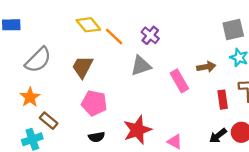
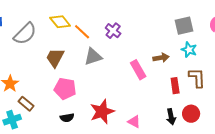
gray semicircle: (38, 60) -> (25, 34), moved
gray triangle: (141, 66) -> (93, 57), moved
black arrow: (218, 136) -> (171, 117), turned -63

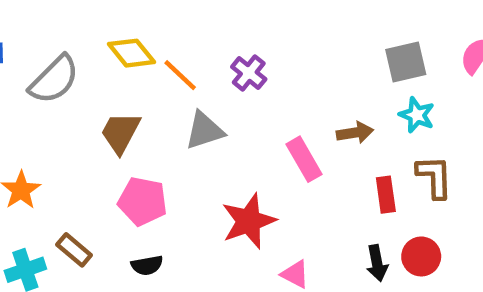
brown rectangle: (26, 104) -> (74, 250), moved
red star: (102, 112) -> (249, 221), moved

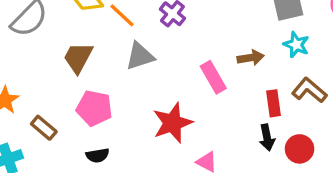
brown L-shape: (434, 177) -> (309, 90), turned -48
brown rectangle: (74, 250) -> (44, 128), moved
black arrow: (377, 263) -> (267, 138), moved

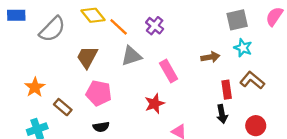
pink rectangle: (213, 77) -> (169, 71), moved
red star: (172, 123) -> (155, 104), size x0.7
red circle: (300, 149) -> (256, 126), moved

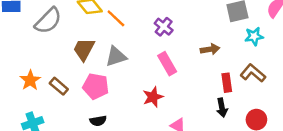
purple cross: (155, 26) -> (164, 27), moved
cyan star: (243, 48) -> (254, 36), moved, turned -30
gray triangle: (131, 56) -> (116, 56), moved
brown rectangle: (63, 107) -> (59, 86), moved

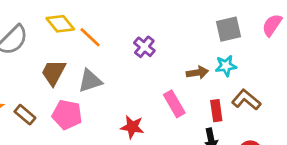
cyan star: (254, 36) -> (226, 66), moved
pink rectangle: (167, 64) -> (174, 104), moved
red star: (153, 97) -> (132, 127), turned 30

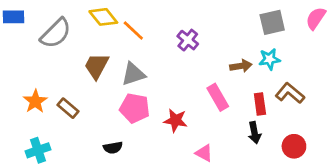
pink pentagon: (67, 115) -> (135, 108), moved

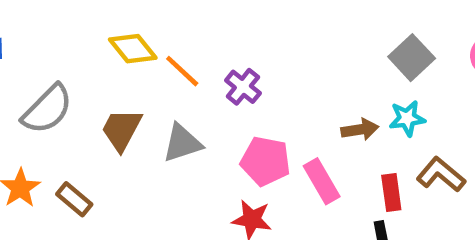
gray square: (272, 22) -> (412, 58), turned -30
gray semicircle: (56, 33) -> (47, 109), moved
purple cross: (188, 40) -> (243, 87), moved
pink pentagon: (135, 108) -> (265, 161), moved

